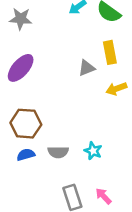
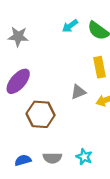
gray triangle: (87, 68) -> (78, 92), moved
brown hexagon: (26, 124) -> (41, 114), moved

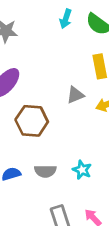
cyan arrow: (70, 26) -> (66, 19), turned -35

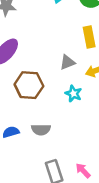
cyan star: (82, 170) -> (73, 94), moved

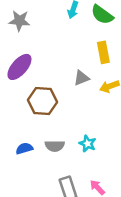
cyan star: (73, 94) -> (88, 144), moved

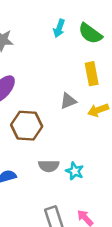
gray semicircle: (55, 146) -> (49, 166), moved

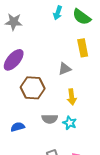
yellow arrow: (98, 110) -> (72, 97), moved, turned -77

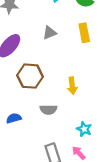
gray triangle: (65, 69) -> (50, 33), moved
cyan star: (70, 123) -> (84, 129), moved

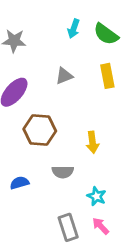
cyan star: (84, 129) -> (97, 196), moved

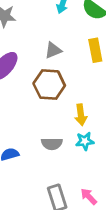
brown hexagon: (40, 130) -> (49, 85), moved
cyan star: (97, 196) -> (85, 141), moved, turned -30

